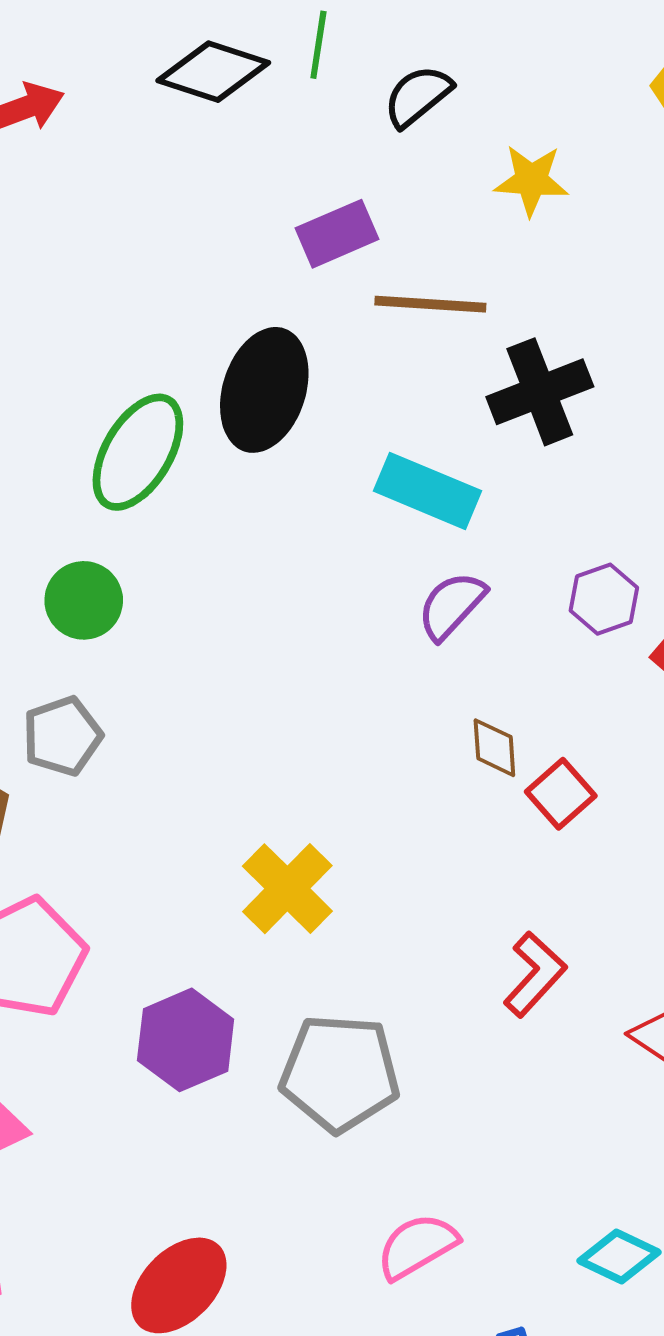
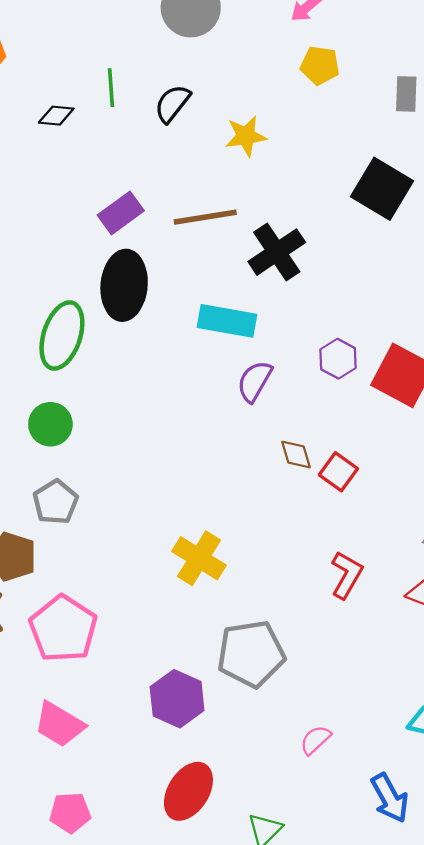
black diamond: (213, 72) -> (56, 116), size x0.6
purple rectangle: (337, 234) -> (121, 213), moved
purple hexagon: (186, 1040) -> (177, 699), moved
pink semicircle: (417, 1246) -> (315, 740), size x0.7

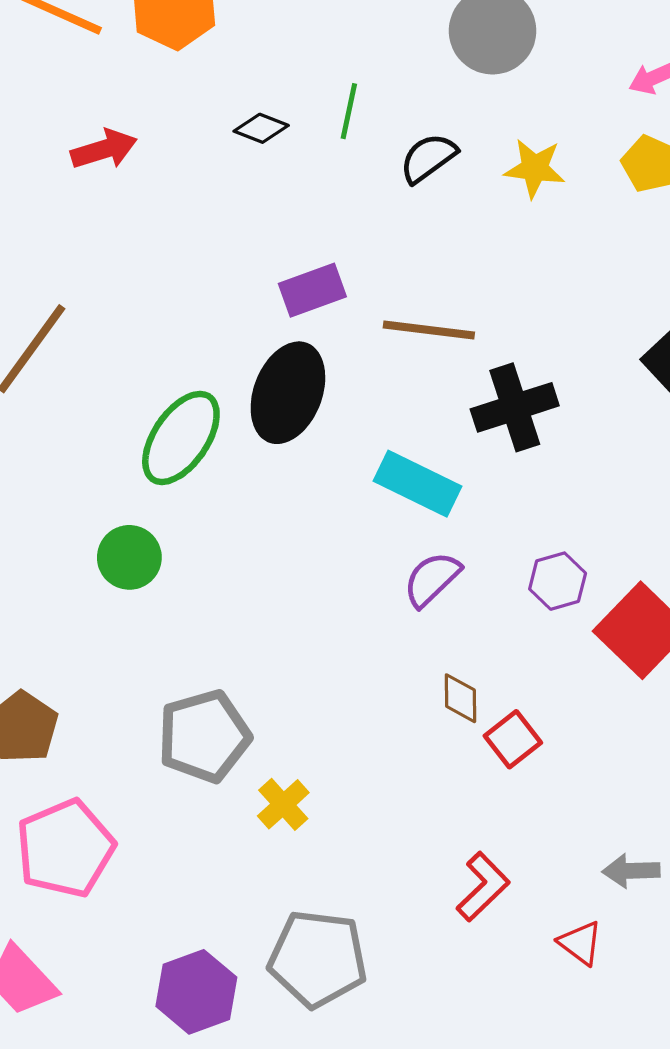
yellow star: (246, 136) -> (535, 168), moved
gray pentagon: (56, 502) -> (204, 736), moved, size x1.4
yellow cross: (199, 558) -> (283, 804), size x0.7

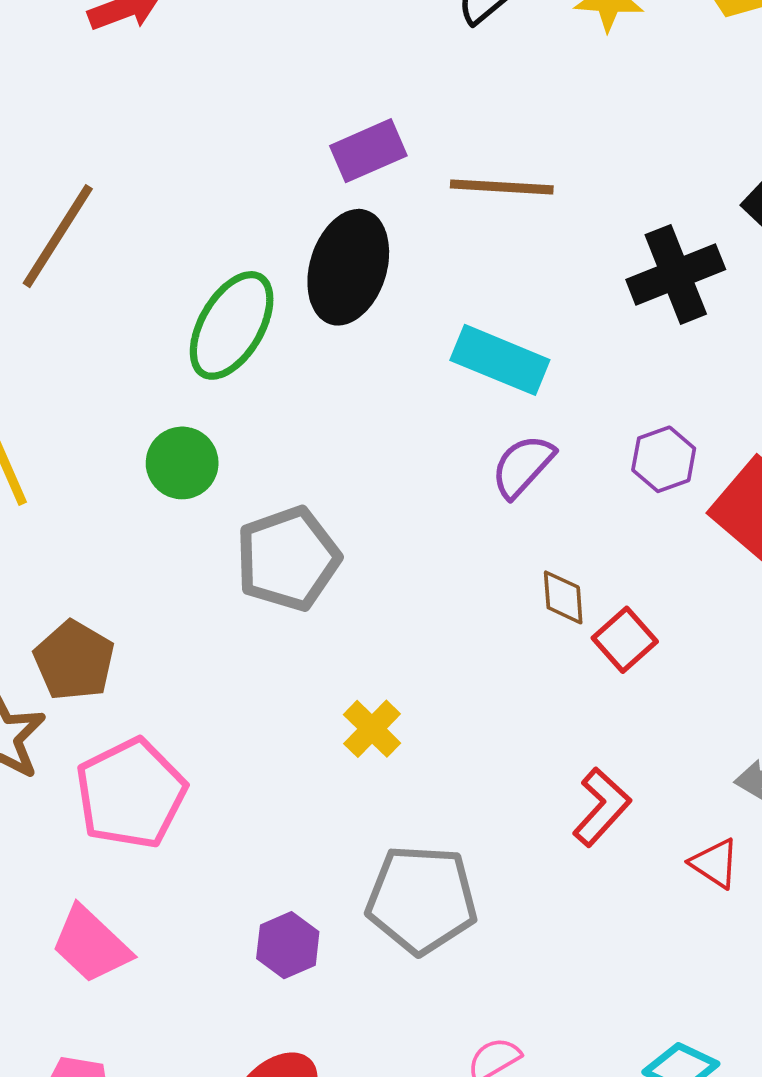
black cross: (515, 407) -> (676, 274), moved
gray pentagon: (204, 736) -> (288, 559), moved
purple hexagon: (196, 992) -> (288, 945), size x0.7

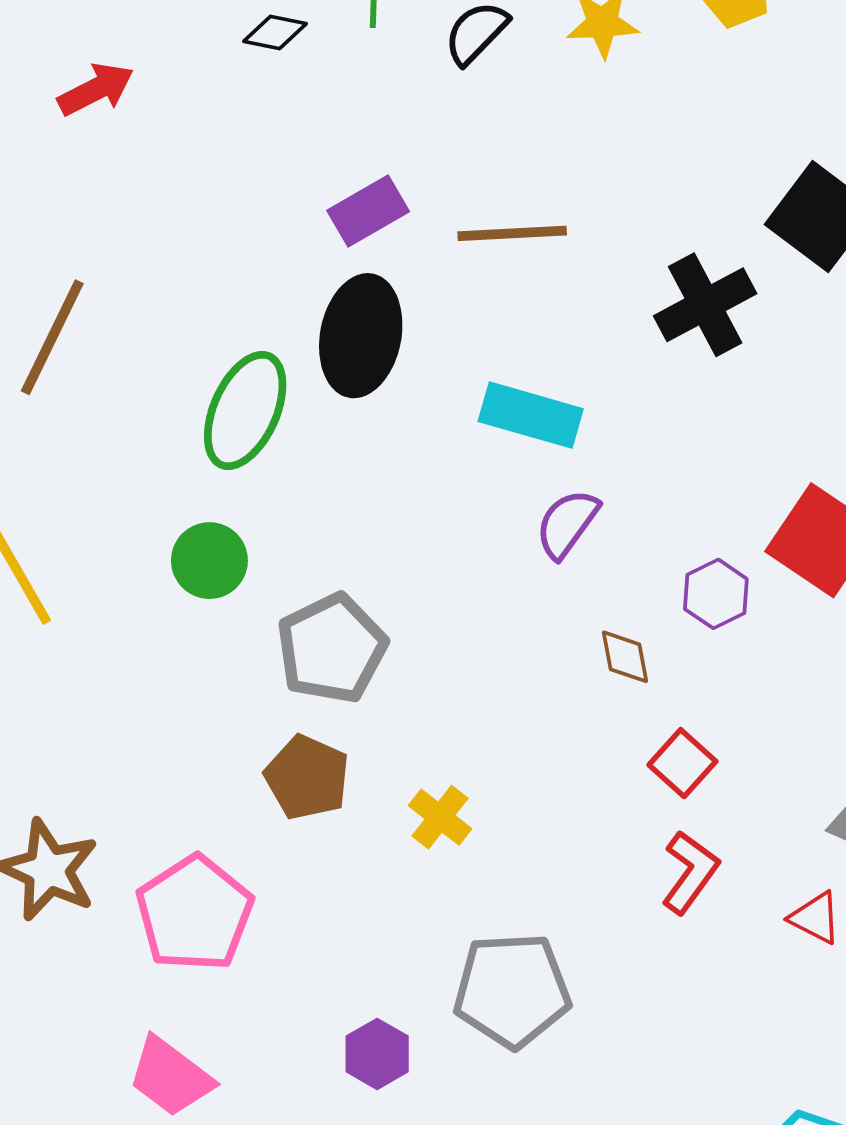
purple hexagon: (664, 459) -> (716, 594), moved
red square: (625, 640) -> (682, 763), moved
brown pentagon: (74, 661) -> (307, 777), moved

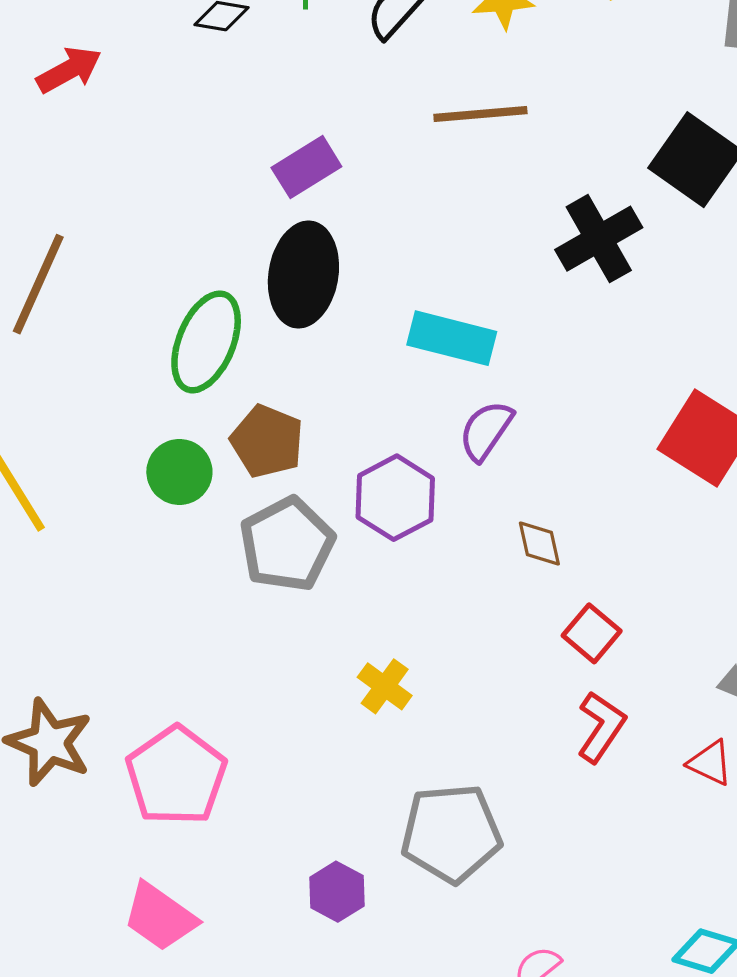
brown line: (512, 233) -> (480, 114), moved
purple hexagon: (716, 594) -> (395, 498), moved, size x1.4
brown pentagon: (307, 777) -> (267, 441), moved

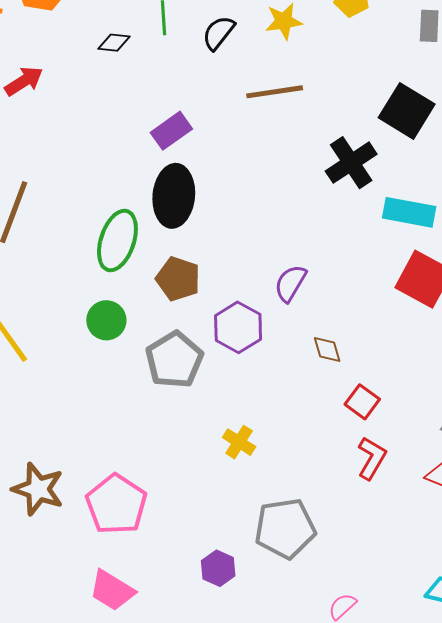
cyan rectangle: (452, 338) -> (409, 212), moved
brown pentagon: (267, 441) -> (178, 279), moved

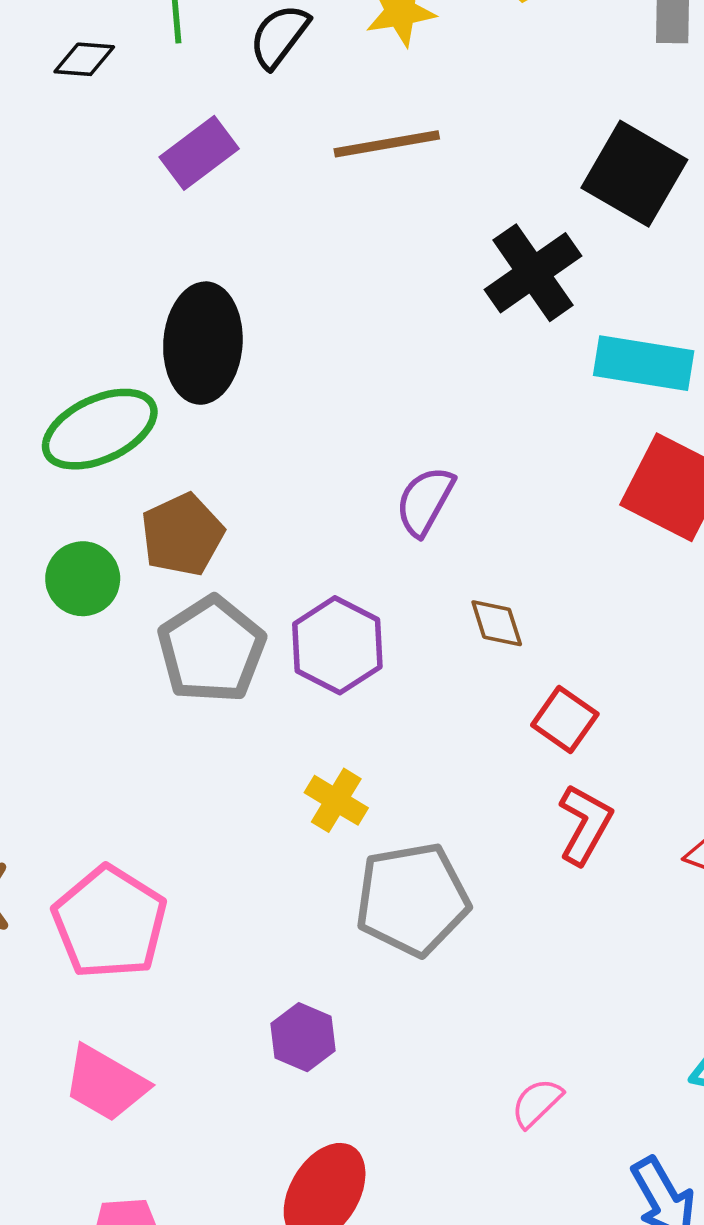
purple rectangle: (171, 131) -> (199, 153), moved
green ellipse: (117, 241) -> (100, 429), turned 48
brown pentagon: (178, 279) -> (182, 535), moved, turned 30
purple hexagon: (238, 327) -> (337, 645), moved
gray pentagon: (285, 528) -> (412, 899), moved

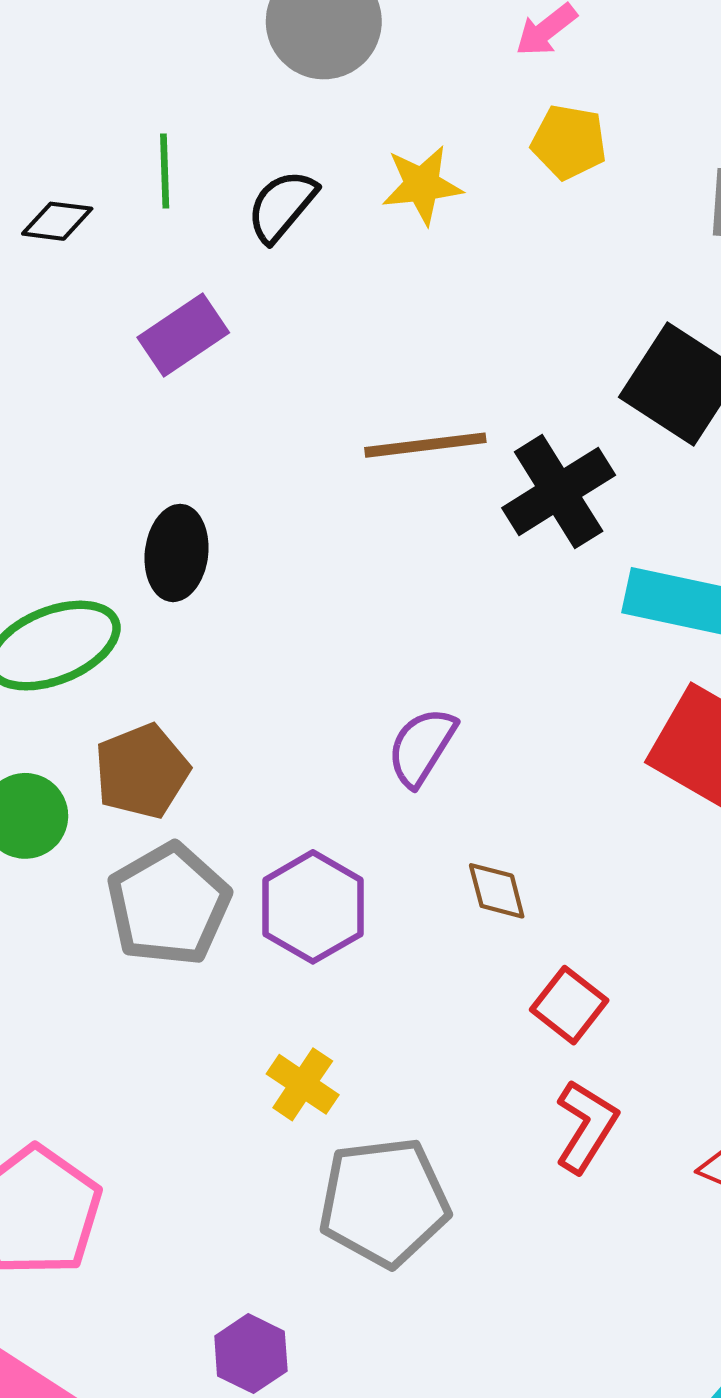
brown line: (387, 144) -> (425, 445), moved
black ellipse: (203, 343) -> (177, 553), size x0.7

